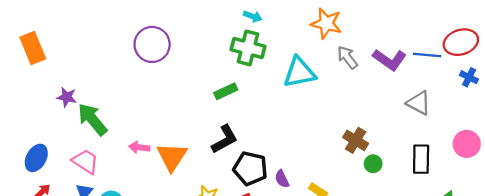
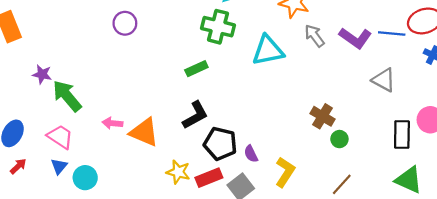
purple circle: (152, 44) -> (125, 23), size x0.7
orange triangle: (172, 157) -> (144, 132), turned -40
black rectangle: (421, 159) -> (402, 135), moved

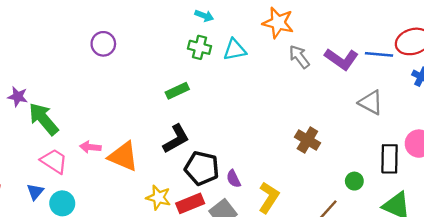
green cross: (218, 27) -> (200, 47), size x0.7
cyan triangle: (268, 50) -> (235, 50), moved, size x0.7
pink trapezoid: (60, 137) -> (54, 161), moved
green circle: (339, 139) -> (354, 181), moved

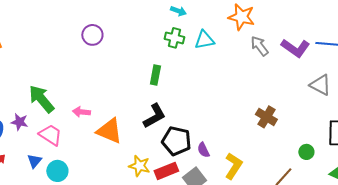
green rectangle: (177, 91) -> (155, 75), turned -54
purple star: (18, 97) -> (19, 122), moved
pink arrow: (90, 147) -> (81, 112), moved

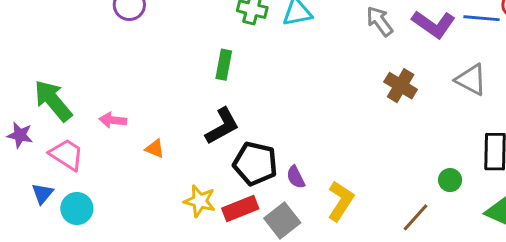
brown cross: (266, 117) -> (401, 86), moved
orange triangle: (109, 131) -> (155, 149), size x0.5

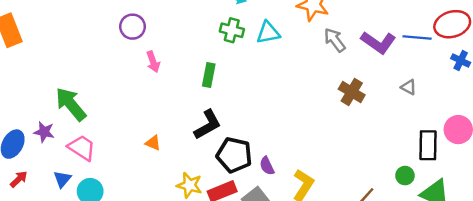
gray triangle: (471, 80) -> (409, 87), size x0.6
pink arrow: (113, 120) -> (153, 62), moved, turned -115
green circle: (450, 180) -> (405, 176), moved

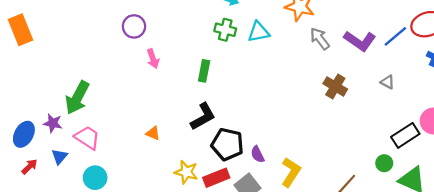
blue line: (417, 38) -> (395, 36), turned -45
green arrow: (71, 104) -> (77, 98), turned -112
black rectangle: (428, 145) -> (405, 135), turned 56
blue triangle: (62, 179) -> (59, 157), moved

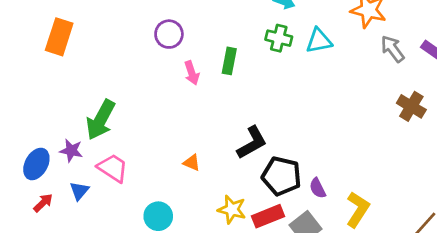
orange rectangle: (21, 30) -> (59, 37), moved, turned 40
green rectangle: (204, 71) -> (229, 61), moved
cyan circle: (95, 178) -> (158, 216), moved

